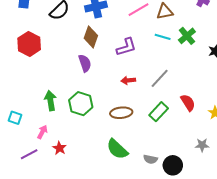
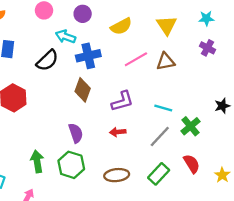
green cross: (187, 36) -> (190, 126), moved
cyan line: (163, 37) -> (163, 108), moved
purple semicircle: (85, 63) -> (76, 133), moved
red arrow: (128, 80) -> (118, 132), moved

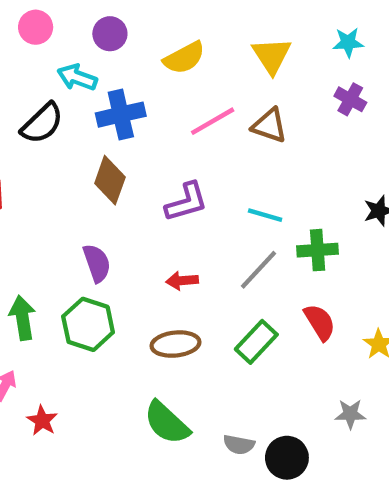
brown triangle: (165, 62) -> (269, 126), turned 30
green cross: (190, 126) -> (318, 250), turned 36
red arrow: (118, 132) -> (182, 281), moved

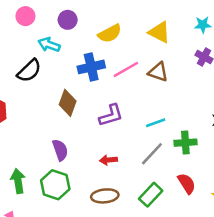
yellow triangle: (272, 56) -> (159, 32), turned -30
blue cross: (121, 115) -> (91, 67), moved
cyan line: (265, 215) -> (156, 123), turned -36

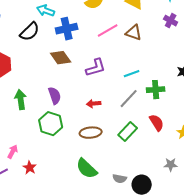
blue cross: (91, 67) -> (67, 29), moved
brown diamond: (68, 103) -> (61, 58), turned -55
green arrow: (18, 181) -> (21, 100), moved

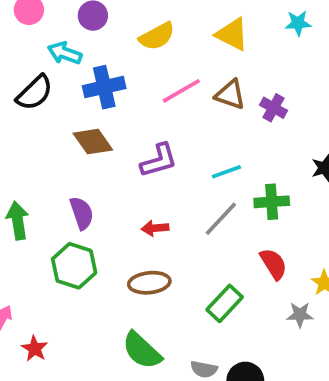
purple cross: (171, 21) -> (274, 108), moved
green rectangle: (128, 132) -> (225, 303), moved
gray star: (171, 165) -> (300, 315), moved

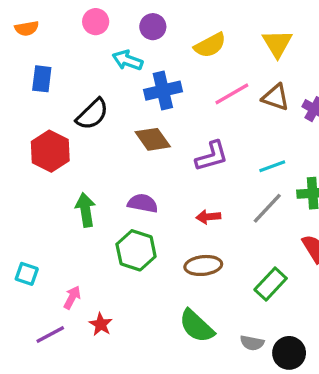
yellow triangle: (232, 34) -> (277, 43), turned 32
black semicircle: (35, 93) -> (92, 114), moved
purple semicircle: (82, 213) -> (143, 203), turned -60

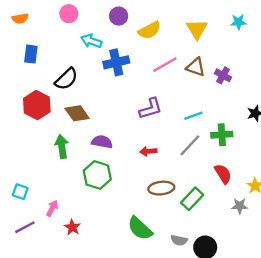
purple circle: (153, 27) -> (119, 16), moved
brown diamond: (153, 139) -> (77, 113), moved
brown ellipse: (203, 265) -> (161, 188), moved
purple line: (50, 334) -> (25, 227), moved

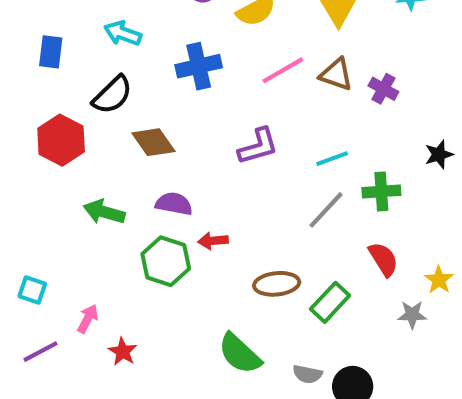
cyan arrow: (91, 41) -> (123, 33), moved
brown diamond: (77, 113) -> (153, 142), moved
green arrow: (62, 147) -> (104, 212), turned -65
red arrow: (148, 151) -> (213, 241), moved

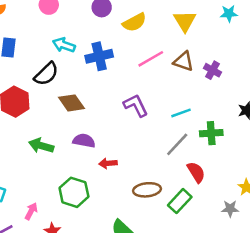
cyan arrow: (123, 33) -> (64, 45), moved
purple L-shape: (258, 146) -> (136, 105), turned -100
red semicircle: (383, 259) -> (196, 172), moved
green hexagon: (166, 261) -> (74, 192), moved

